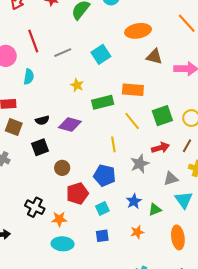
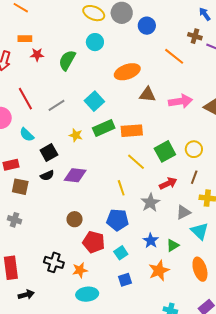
cyan semicircle: (29, 77) -> (27, 135), turned 133
green rectangle: (103, 102) -> (104, 128), moved
black square: (40, 147) -> (49, 152), moved
red pentagon: (77, 194) -> (94, 242), turned -30
orange star: (137, 232) -> (159, 270), size x1.5

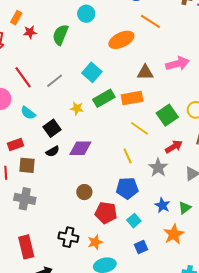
orange rectangle: (25, 39) -> (16, 18), turned -56
orange line: (174, 56) -> (150, 21), moved
brown triangle: (147, 95) -> (145, 72), moved
gray cross: (15, 220) -> (25, 199), size x1.5

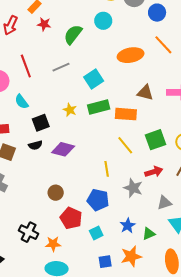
gray line: (55, 81) -> (61, 67), moved
gray star: (158, 168) -> (133, 188), turned -30
blue square: (141, 247) -> (105, 262), moved

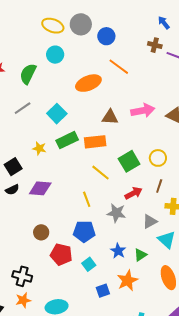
orange star: (53, 244) -> (23, 300), moved

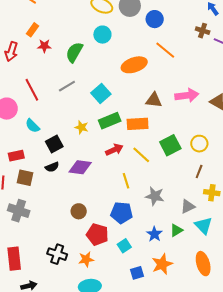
red arrow: (133, 193) -> (114, 150), moved
green triangle: (140, 255) -> (176, 230), moved
orange star: (23, 300) -> (86, 259), moved

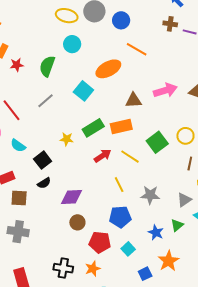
cyan square: (101, 93) -> (83, 91), moved
purple diamond: (80, 167) -> (72, 197), moved

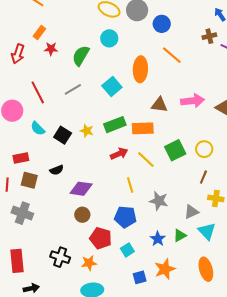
brown cross: (170, 24) -> (209, 36), turned -32
orange ellipse: (108, 69) -> (140, 69), turned -70
black square: (43, 160) -> (63, 135), moved, turned -30

